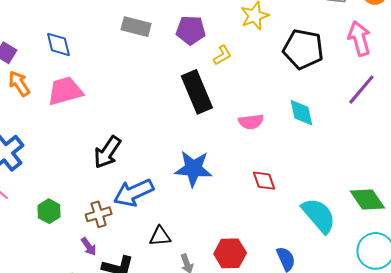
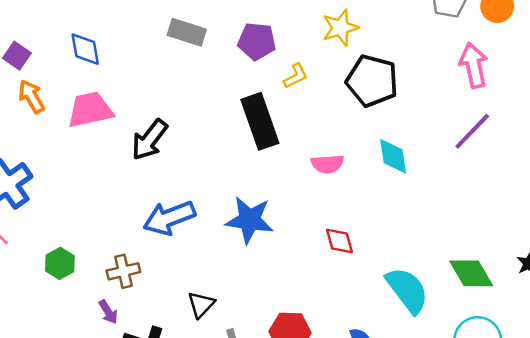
black pentagon: (303, 49) -> (372, 81), moved
black arrow: (107, 152) -> (149, 140), moved
blue arrow: (134, 193) -> (169, 218), moved
black triangle: (160, 236) -> (201, 304), turned -45

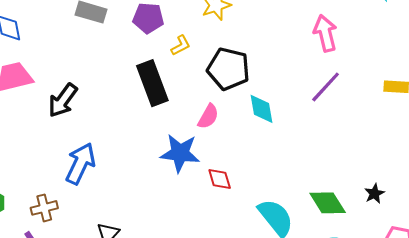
black pentagon: (372, 81) -> (228, 69), moved
pink semicircle: (327, 164) -> (208, 116), turned -55
blue arrow: (169, 218) -> (80, 164), turned 138
blue star: (249, 220) -> (180, 153), moved

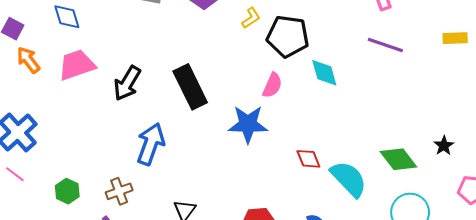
yellow L-shape: (181, 45) -> (251, 18), moved
black rectangle: (152, 83) -> (190, 87), moved
purple line: (326, 87) -> (385, 45), turned 72
red diamond: (220, 179) -> (308, 159), moved

